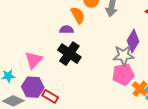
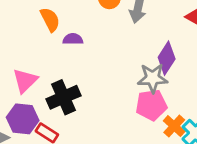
orange semicircle: (78, 15) -> (50, 19), moved
black cross: (69, 54) -> (64, 97), moved, turned 30

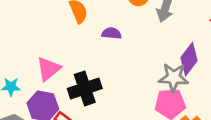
purple semicircle: (73, 39) -> (112, 33), moved

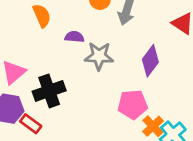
gray star: (174, 77) -> (99, 56), moved

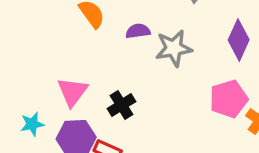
black cross: (49, 91) -> (122, 105), size x0.7

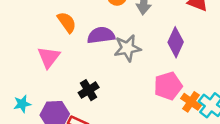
purple semicircle: (138, 31) -> (101, 35), size x1.5
pink triangle: (72, 92) -> (49, 57), moved

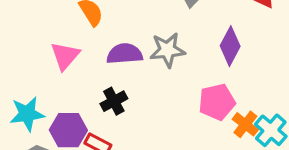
purple semicircle: (101, 35) -> (125, 54), moved
cyan star: (22, 104) -> (27, 114), size x1.5

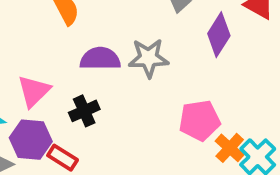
purple diamond: (230, 46) -> (219, 35), moved
pink triangle: (65, 56) -> (34, 91), moved

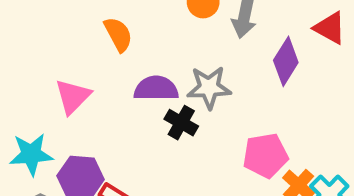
pink triangle: (34, 91) -> (73, 96), moved
black cross: (84, 111) -> (181, 123), moved, turned -36

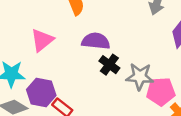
gray star: (209, 87) -> (140, 77), moved

